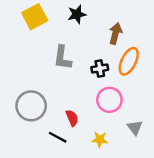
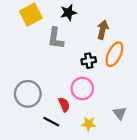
gray L-shape: (62, 58) -> (56, 38), moved
pink circle: (109, 100) -> (82, 89), moved

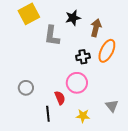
black star: (68, 13) -> (73, 18), moved
gray circle: (28, 94) -> (26, 88), size x0.6
black line: (51, 122) -> (48, 114), turned 56

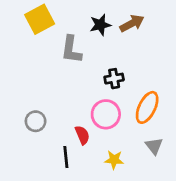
brown arrow: (96, 28) -> (132, 23), moved, turned 48
orange ellipse: (107, 51) -> (147, 107), moved

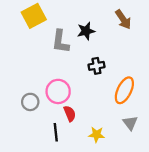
brown arrow: (132, 23) -> (123, 19), moved, turned 84
black star: (100, 25) -> (86, 31), moved
pink circle: (106, 114) -> (58, 91), moved

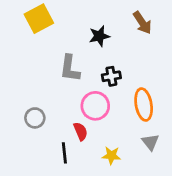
gray L-shape: (60, 41) -> (70, 68), moved
orange ellipse: (124, 90) -> (144, 105), turned -36
pink circle: (58, 91) -> (95, 106), moved

